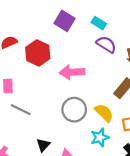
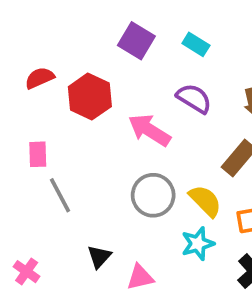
purple semicircle: (106, 44) -> (194, 98), moved
pink arrow: (72, 72) -> (149, 130), turned 35
gray line: (21, 110) -> (60, 195), turned 36

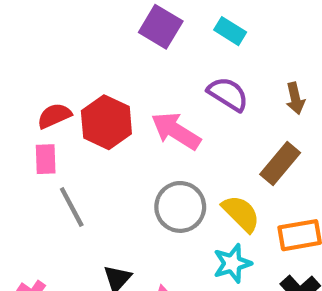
red semicircle: (40, 78) -> (54, 116), moved
red hexagon: (90, 97) -> (106, 122), moved

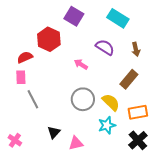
cyan rectangle: (230, 31) -> (118, 18), moved, size x1.5
red hexagon: (106, 122) -> (49, 39), moved
pink arrow: (176, 131) -> (81, 64), size x0.6

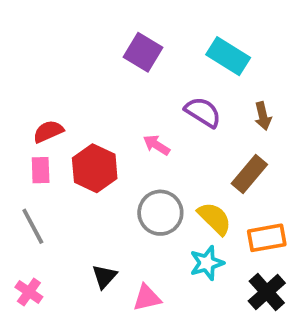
red hexagon: (49, 39) -> (95, 168), moved
gray line: (33, 99) -> (33, 226), moved

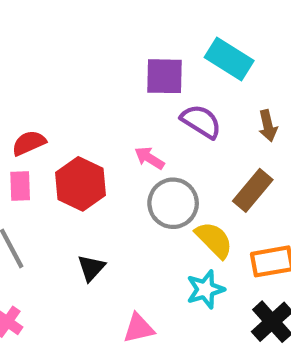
purple square: (143, 52) -> (164, 76), moved, turned -30
gray circle: (160, 213) -> (173, 203), moved
black triangle: (104, 277) -> (91, 268), moved

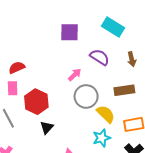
purple square: (164, 76) -> (70, 32), moved
pink arrow: (149, 158) -> (75, 75), turned 104
red hexagon: (80, 184) -> (36, 102), moved
brown rectangle: (253, 190) -> (124, 90), turned 42

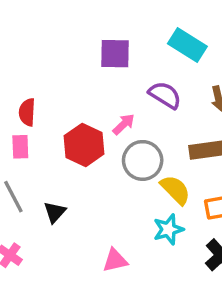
red semicircle: (17, 67) -> (27, 112), turned -63
red hexagon: (36, 102) -> (84, 145), moved
black triangle: (47, 128) -> (55, 212), moved

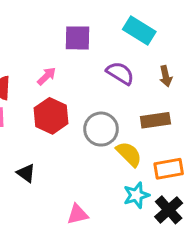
pink arrow: (124, 124) -> (47, 76), moved
black triangle: (55, 212) -> (26, 173), turned -36
cyan star: (168, 229) -> (136, 195), moved

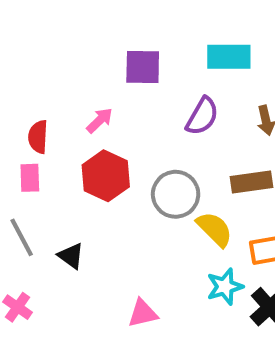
cyan rectangle: (139, 31) -> (229, 57), turned -32
purple semicircle: (120, 73) -> (202, 116), turned 88

